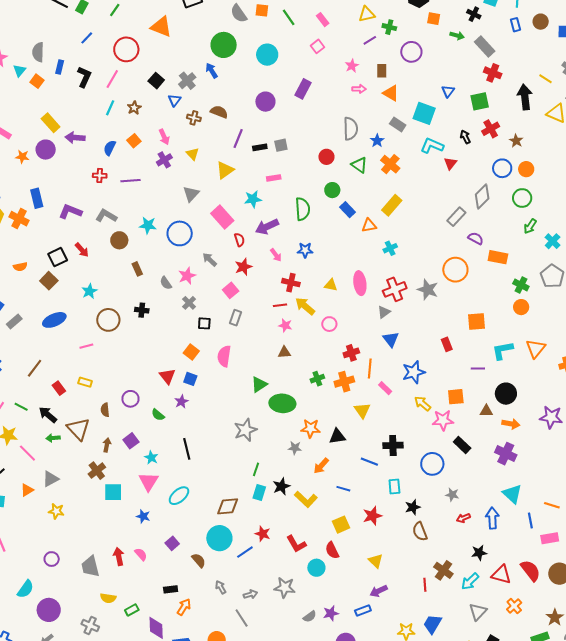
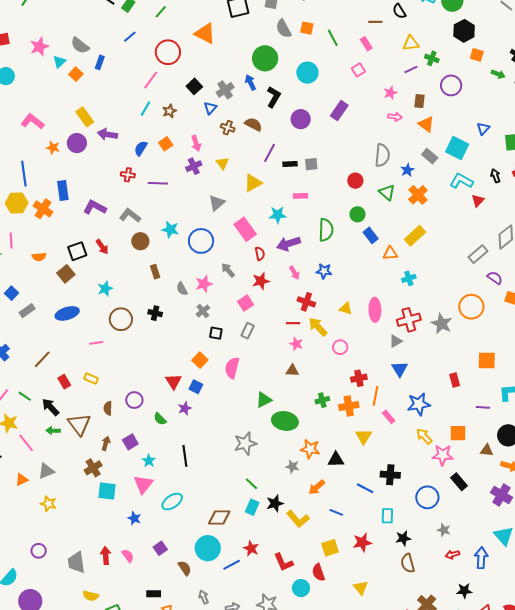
gray semicircle: (38, 52) -> (80, 45), turned -60
black L-shape: (84, 77) -> (274, 97), moved
green line: (256, 469) -> (251, 484), turned -72

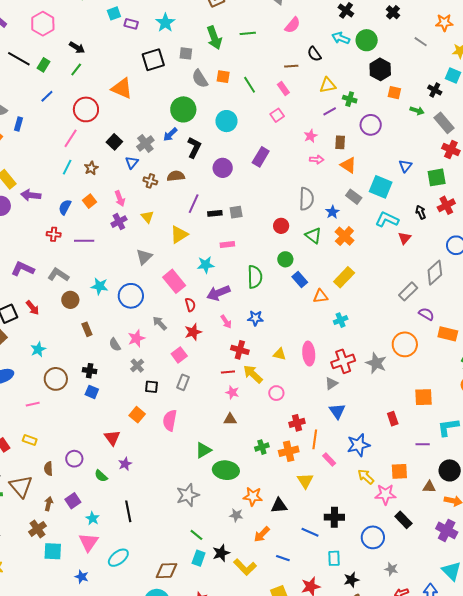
blue arrow: (250, 82) -> (170, 134), turned -105
brown semicircle: (253, 124) -> (176, 176), turned -30
blue square: (196, 387) -> (92, 392), moved

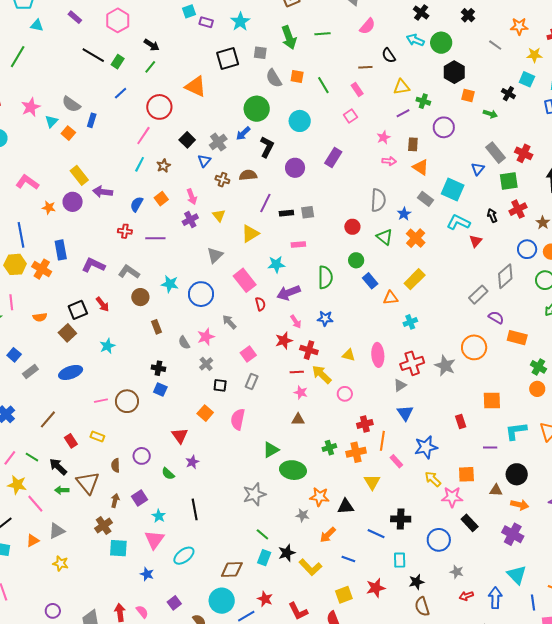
gray rectangle: (444, 123) -> (496, 153), moved
red star: (193, 332) -> (284, 340), moved
brown circle: (56, 379) -> (127, 401), moved

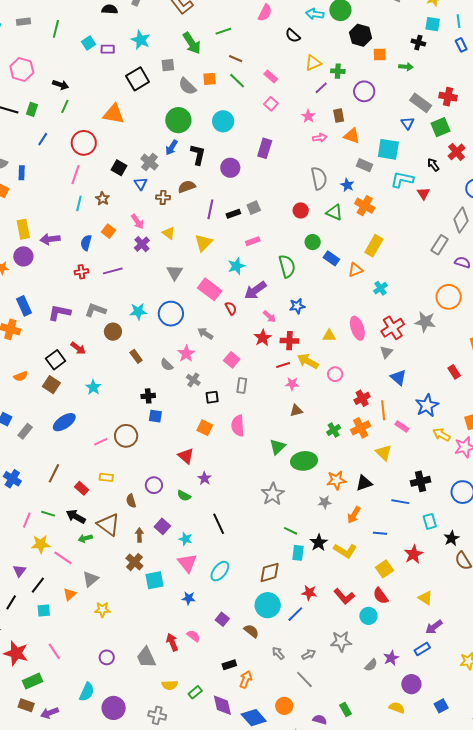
brown line: (365, 67) -> (236, 59), moved, turned 40
yellow rectangle: (79, 175) -> (23, 229), turned 42

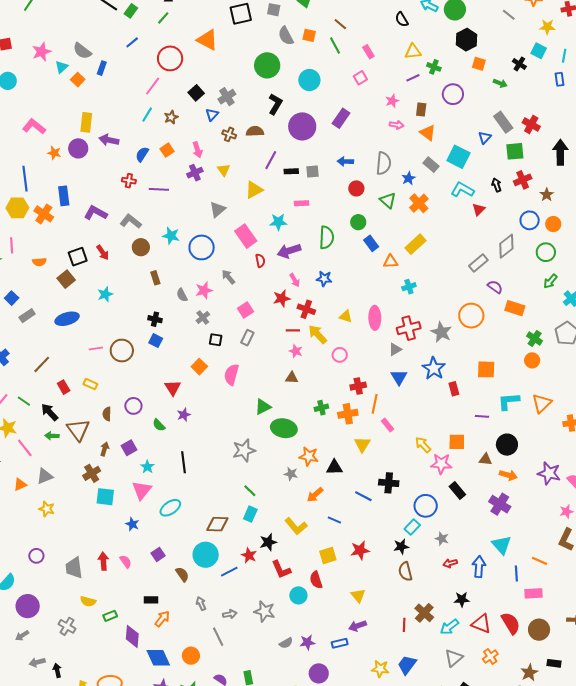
blue arrow: (171, 148) -> (345, 161), moved, turned 42
purple circle: (230, 168) -> (302, 126), size x1.4
blue star: (427, 405) -> (434, 368), moved, turned -30
cyan rectangle: (430, 521) -> (412, 527), moved, turned 42
black star: (319, 543) -> (268, 542), moved

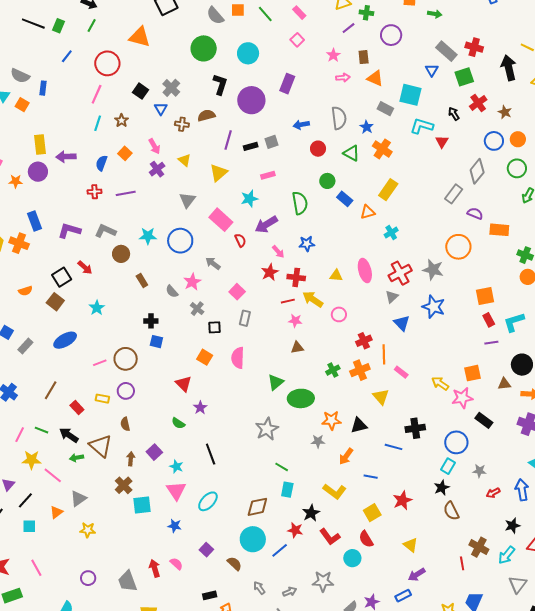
red rectangle: (454, 389) -> (489, 320), moved
purple circle: (133, 406) -> (126, 391), moved

